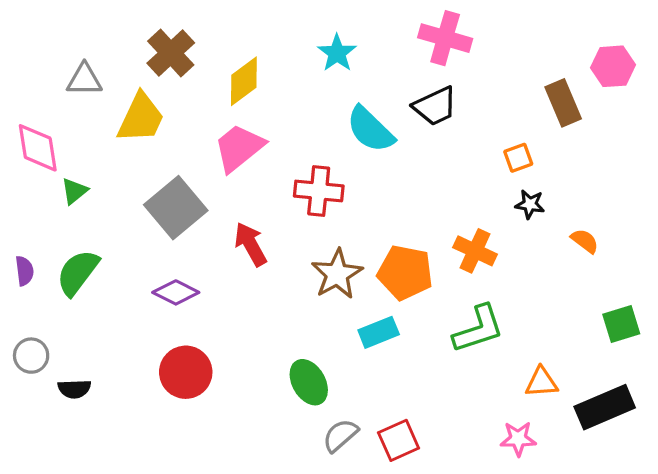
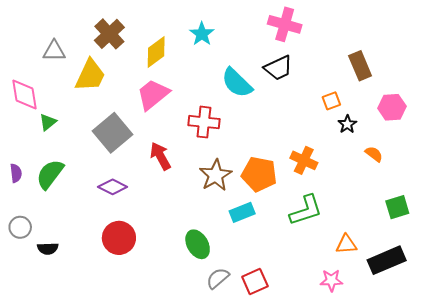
cyan star: (337, 53) -> (202, 34), moved
pink hexagon: (613, 66) -> (392, 107), moved
black star: (530, 204) -> (347, 124), moved, turned 30

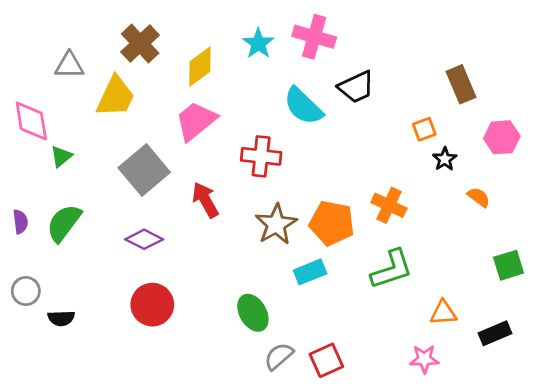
pink cross: (285, 24) -> (314, 37), moved
black rectangle: (387, 260) -> (495, 333), size x0.7

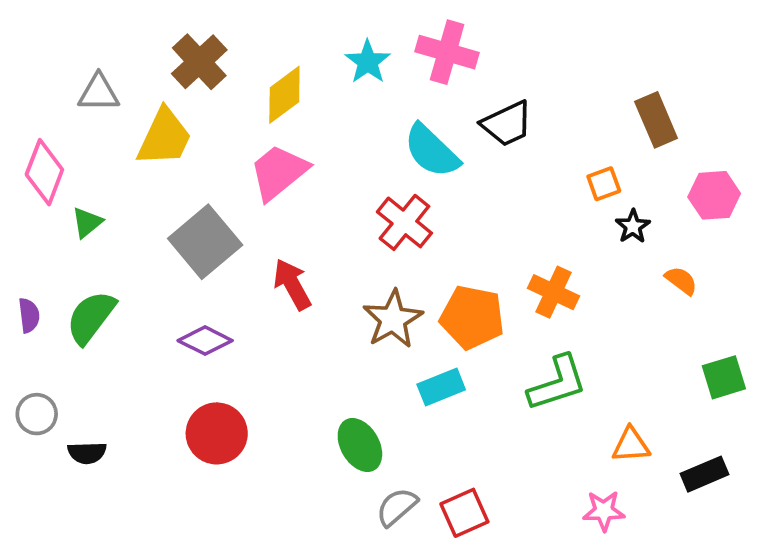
pink diamond: (31, 121) -> (44, 172), turned 30
red cross: (261, 156) -> (404, 222), moved, turned 33

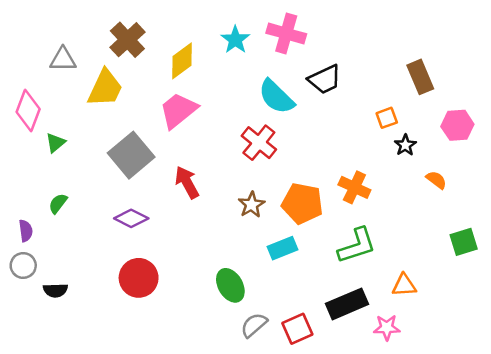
purple semicircle: (29, 315) -> (26, 231), moved
green semicircle: (91, 317) -> (58, 203), size x0.6
brown star: (393, 319) -> (251, 205), size x0.7
black rectangle: (704, 474) -> (347, 304), moved, size x1.4

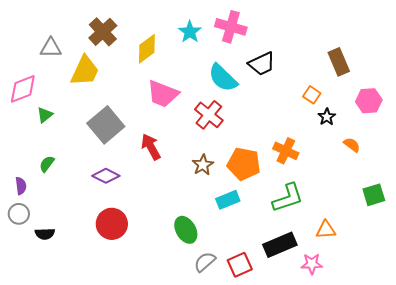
pink diamond: (28, 110) -> (23, 89), turned 48
pink trapezoid: (178, 110) -> (163, 94), moved, turned -120
orange square: (387, 118) -> (312, 95), turned -36

